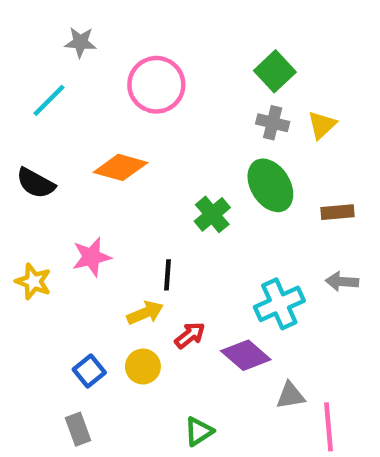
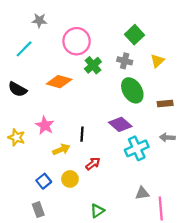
gray cross: (273, 123) -> (125, 61), moved
green cross: (212, 214) -> (93, 65), moved
pink star: (91, 257) -> (45, 125), turned -30
yellow arrow: (145, 313) -> (61, 149), moved
purple diamond: (246, 355) -> (120, 124), moved

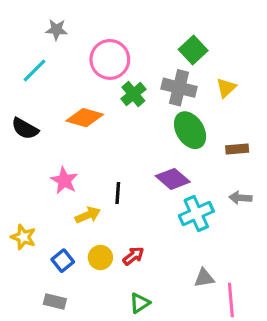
gray cross: (125, 61) -> (179, 88), size x1.5
yellow star: (16, 137) -> (23, 237), moved
red arrow: (93, 164) -> (133, 256), moved
gray rectangle: (38, 210) -> (55, 301), turned -56

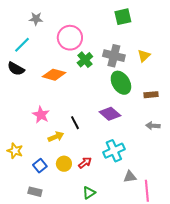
green square: (193, 50) -> (123, 17), moved, turned 30
black semicircle: (25, 129) -> (16, 69), moved
black line: (118, 193) -> (75, 123), turned -32
cyan cross: (196, 213) -> (114, 151), moved

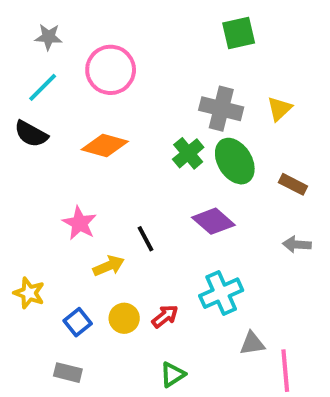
gray star: (36, 19) -> (48, 37), moved
pink circle: (70, 38) -> (111, 70), moved
green cross: (85, 60) -> (188, 153), moved
brown rectangle: (151, 95) -> (293, 184), turned 32

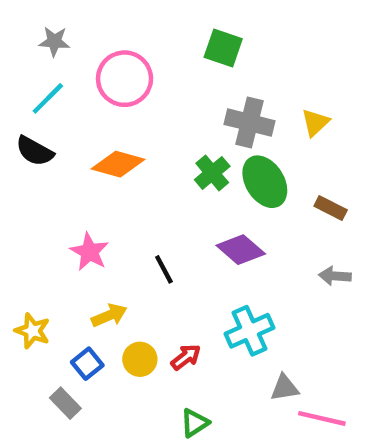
green square: (239, 33) -> (223, 48), moved, turned 32
yellow arrow: (109, 266) -> (109, 315), moved
pink line: (285, 371) -> (322, 418), turned -72
gray rectangle: (68, 373) -> (65, 403), moved, turned 32

